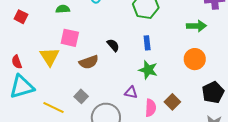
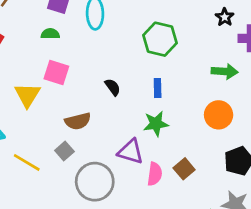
brown semicircle: (89, 62) -> (78, 121), moved
green star: (148, 70) -> (156, 124), turned -30
purple triangle: (131, 93) -> (131, 152), size x1.5

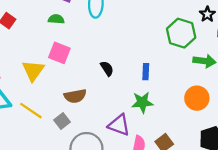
green hexagon: (160, 39) -> (181, 33), moved
yellow line: (27, 162) -> (31, 111), moved

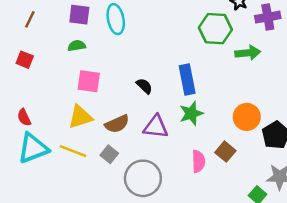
yellow triangle: (33, 71) -> (80, 117), moved, turned 50
blue rectangle: (146, 72) -> (187, 79), size x1.6
orange circle: (197, 98) -> (247, 117), moved
purple triangle: (119, 125) -> (156, 127), moved

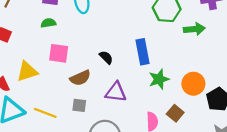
green star: (191, 113) -> (159, 79), moved
yellow triangle: (80, 117) -> (27, 71), moved
brown semicircle: (117, 124) -> (80, 78), moved
gray square: (109, 154) -> (79, 105), moved, turned -32

